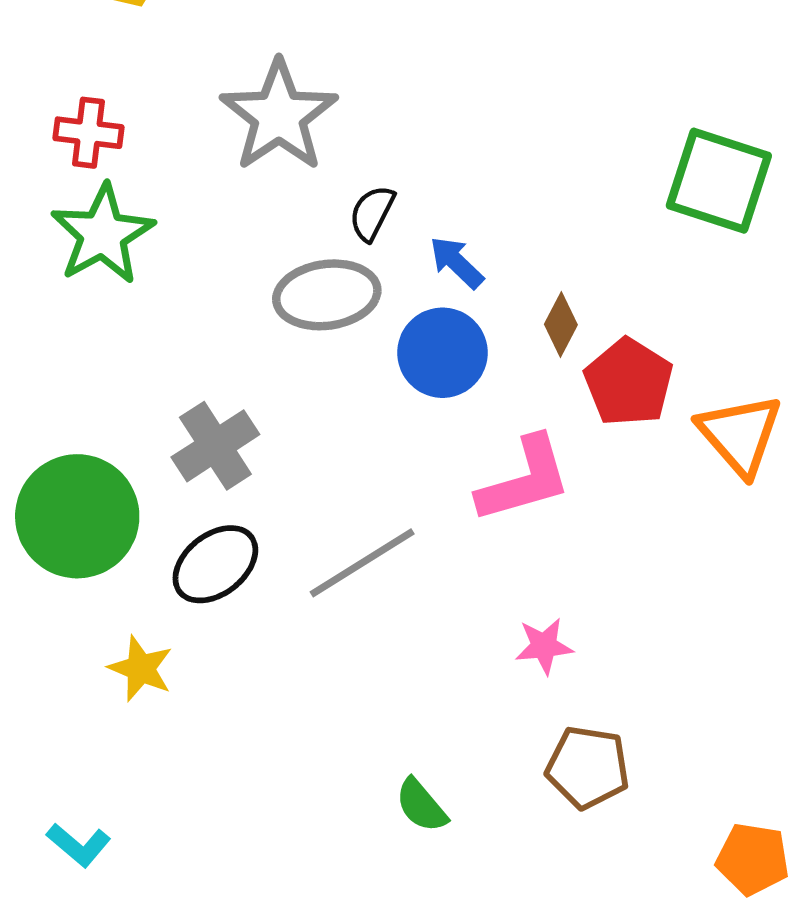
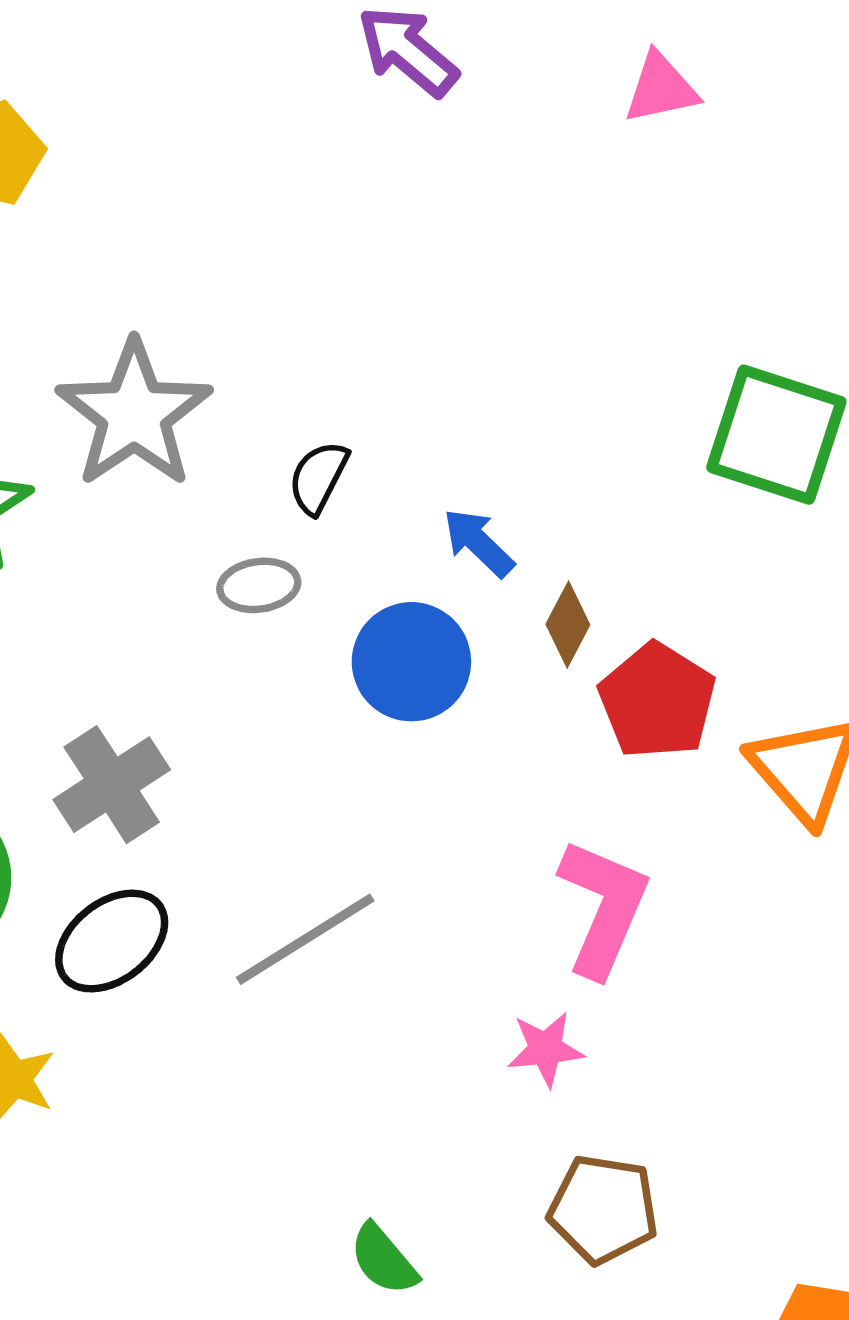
gray star: (279, 116) -> (134, 414), moved
blue arrow: (457, 262) -> (478, 543), moved
gray ellipse: (327, 295) -> (259, 585), size x0.6
pink L-shape: (524, 480) -> (603, 908), moved, turned -51

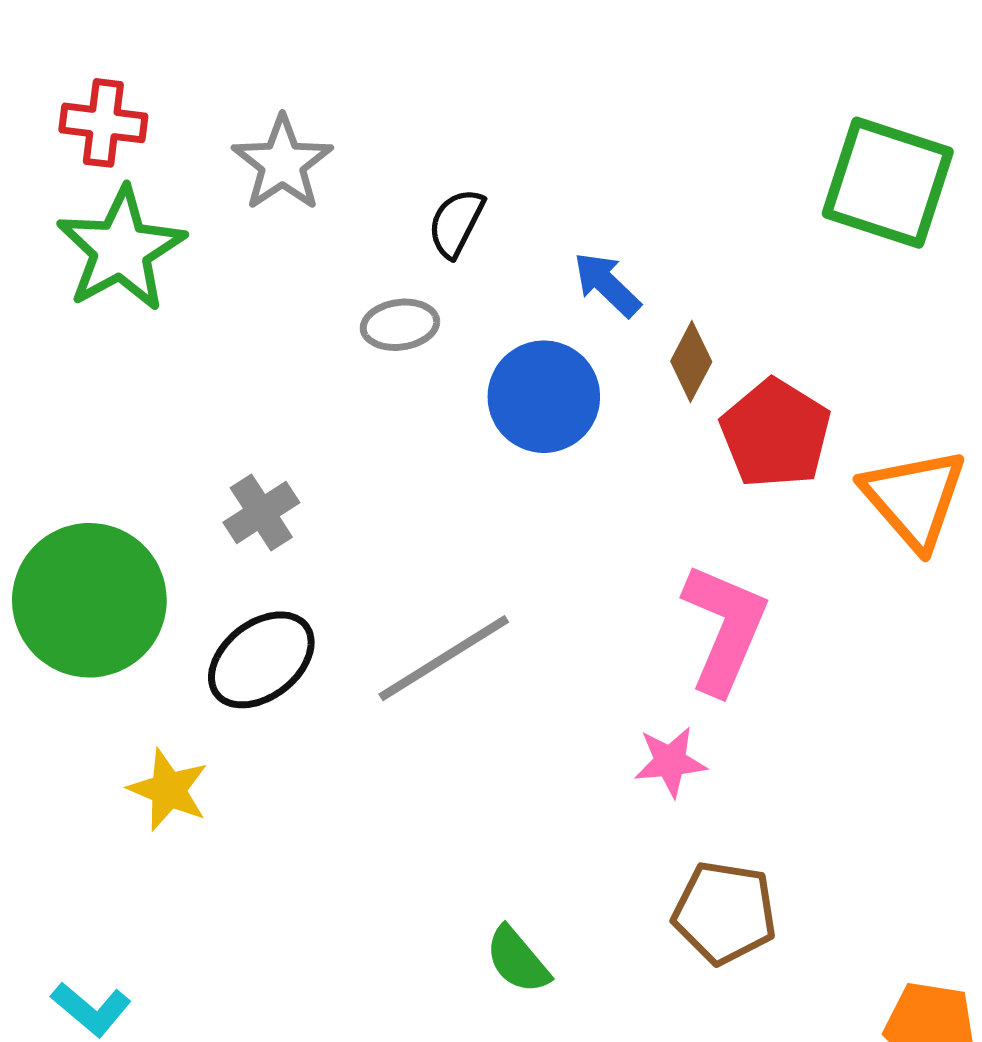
gray star: (134, 414) -> (282, 163), size x0.7
gray cross: (112, 785) -> (261, 513), size x0.7

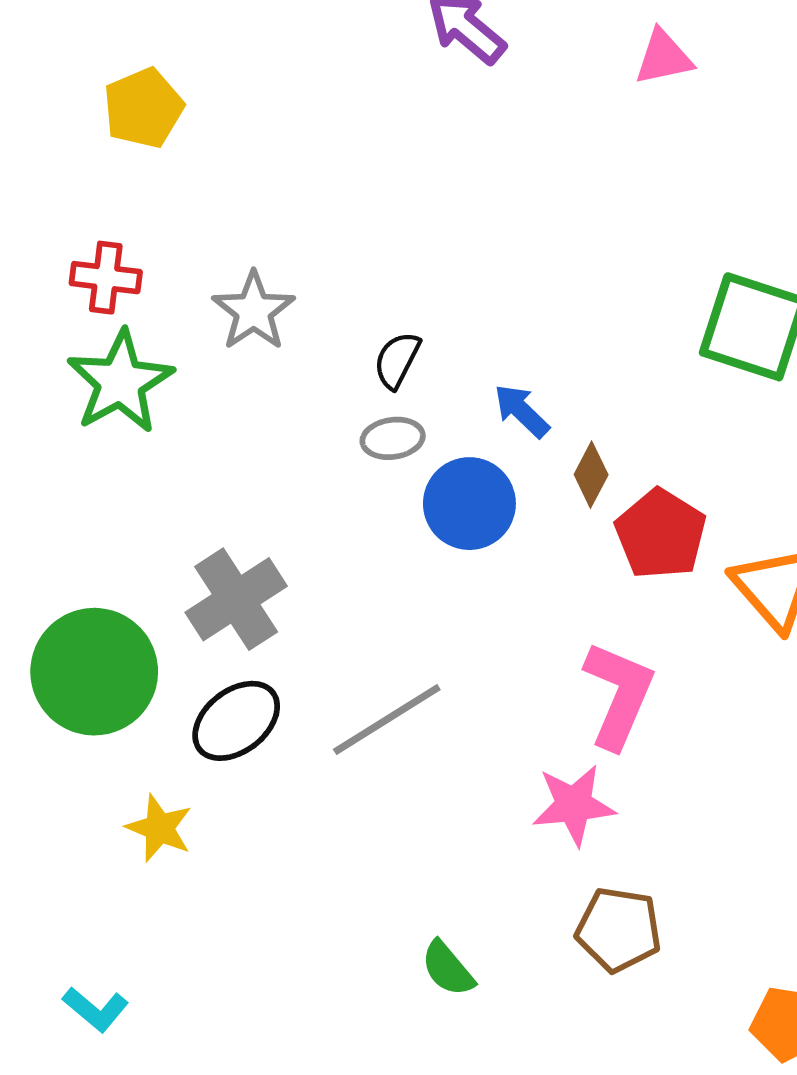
gray ellipse: (400, 325) -> (393, 438), moved
gray cross: (261, 513) -> (236, 599), size x1.6
pink star: (670, 762) -> (574, 805), size x1.4

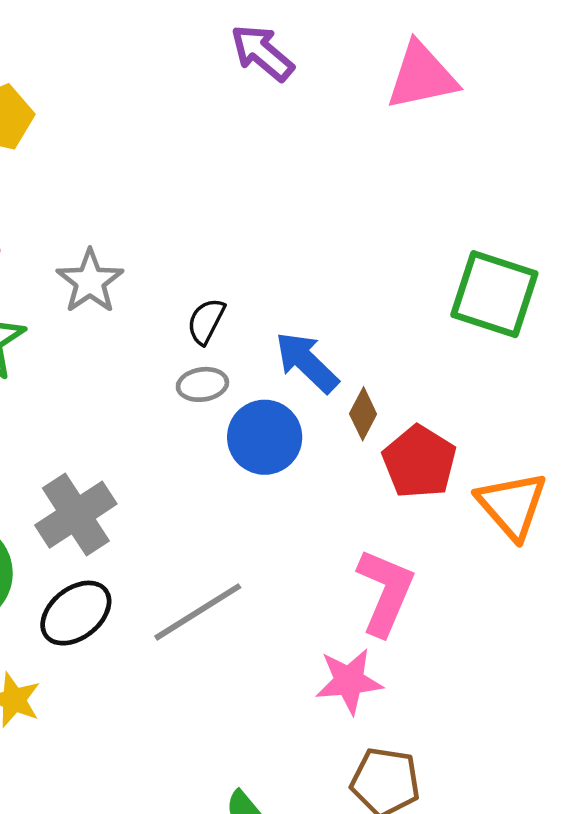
pink triangle: (664, 57) -> (422, 76), size x1.5
blue arrow: (522, 411) -> (307, 362), size x1.4

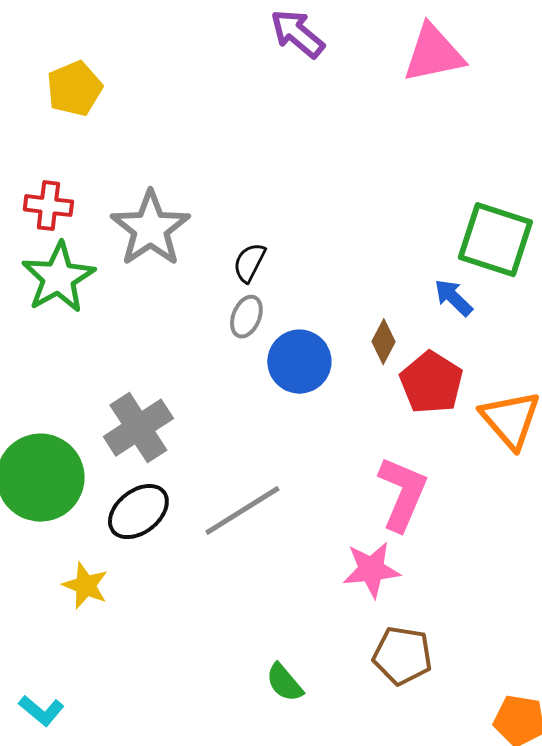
gray star: (90, 281) -> (150, 229), size x1.4
blue arrow: (307, 362) -> (453, 298), moved, size x0.7
gray ellipse: (202, 384) -> (246, 317), turned -60

